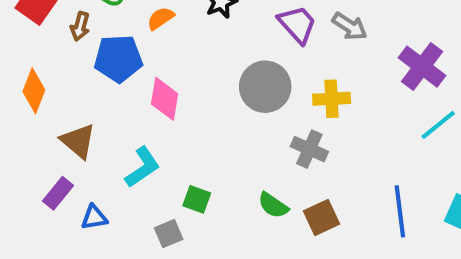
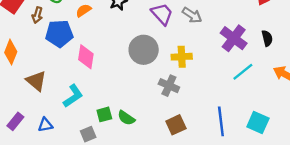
purple rectangle: (58, 193) -> (15, 121), moved
green square: (197, 199) -> (104, 114), turned -35
green semicircle: (273, 205) -> (126, 118), moved

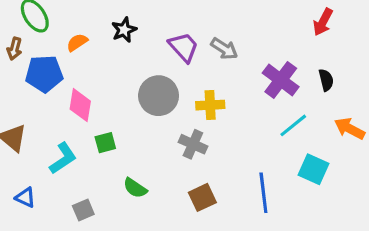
green square: (104, 114) -> (105, 143), moved
cyan square: (258, 123) -> (314, 169), moved
blue triangle: (45, 125) -> (25, 197), turned 35

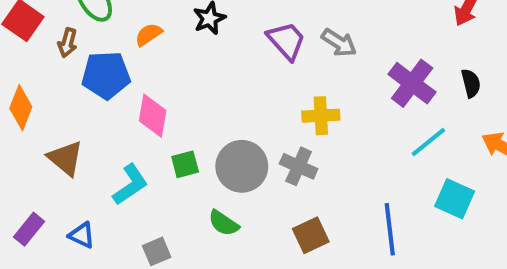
gray circle: (159, 96) -> (242, 166), moved

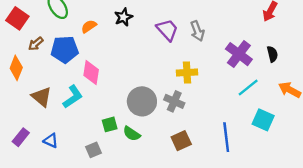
brown arrow: (67, 43) -> (36, 44), moved, turned 35
gray arrow: (339, 43) -> (197, 31), turned 36
green square: (185, 164) -> (110, 124), moved
cyan L-shape: (130, 185) -> (73, 97), moved

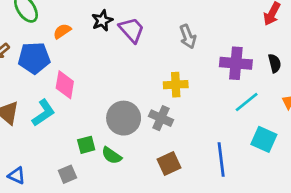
purple trapezoid: (167, 30) -> (132, 30), moved
purple cross: (239, 54) -> (236, 63), turned -32
blue triangle: (51, 141) -> (17, 176), moved

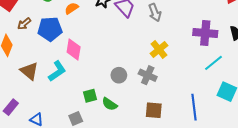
gray arrow: (188, 37) -> (155, 12), moved
yellow cross: (176, 85) -> (159, 49), turned -36
gray circle: (124, 118) -> (119, 75), size x0.6
brown square: (169, 164) -> (154, 110), turned 30

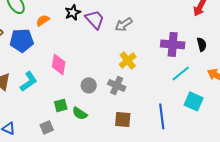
gray arrow: (155, 12) -> (124, 24), turned 78
pink diamond: (74, 49) -> (59, 64), moved

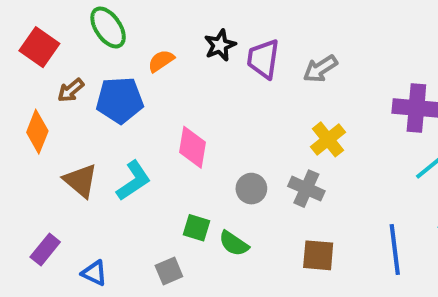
purple trapezoid: (95, 19) -> (263, 59), turned -130
green square: (61, 105) -> (196, 228), turned 32

